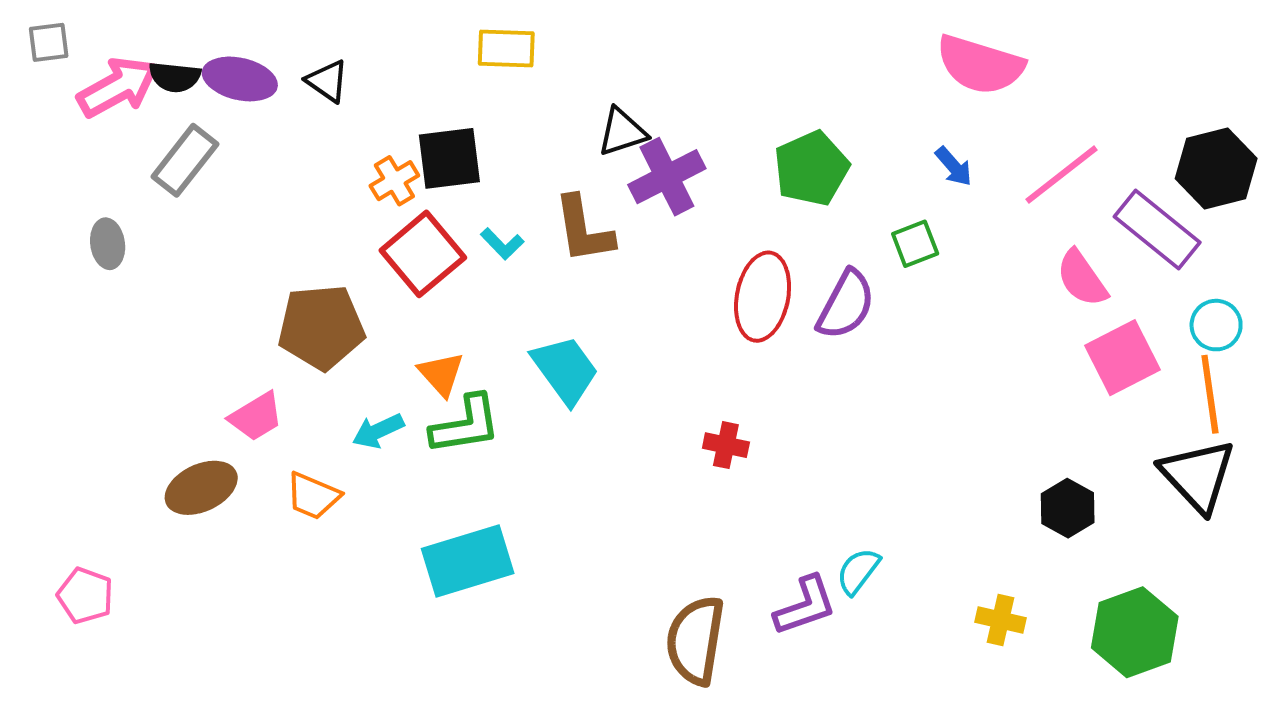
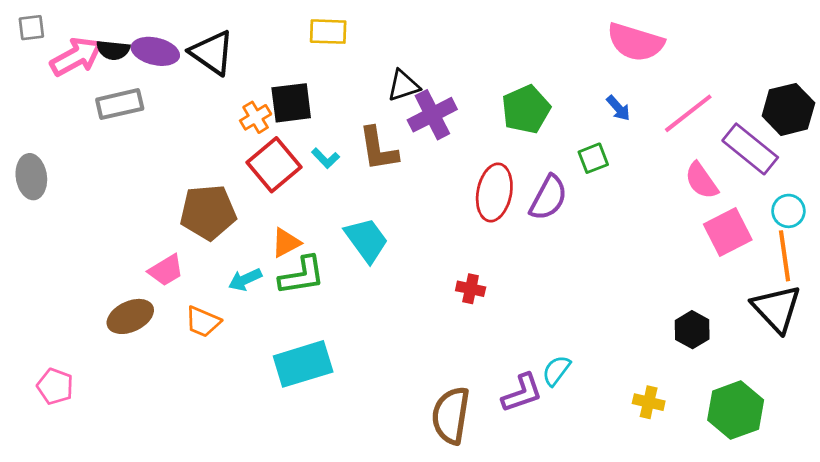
black triangle: (327, 81) -> (212, 53), size x1.6
gray rectangle: (185, 160) -> (120, 104), turned 39
gray ellipse: (108, 244) -> (31, 177), moved, size x1.4
orange triangle: (441, 374) -> (286, 243), turned 44

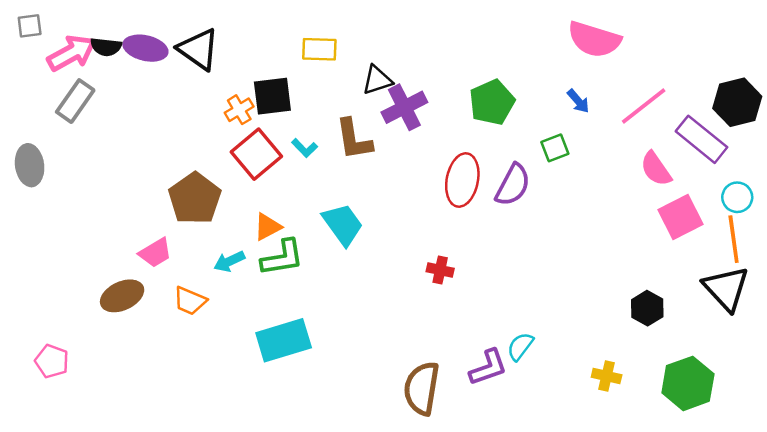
yellow rectangle: (328, 32) -> (319, 49), moved
gray rectangle: (120, 104) -> (75, 101), moved, turned -42
brown pentagon: (208, 212) -> (195, 198), turned -30

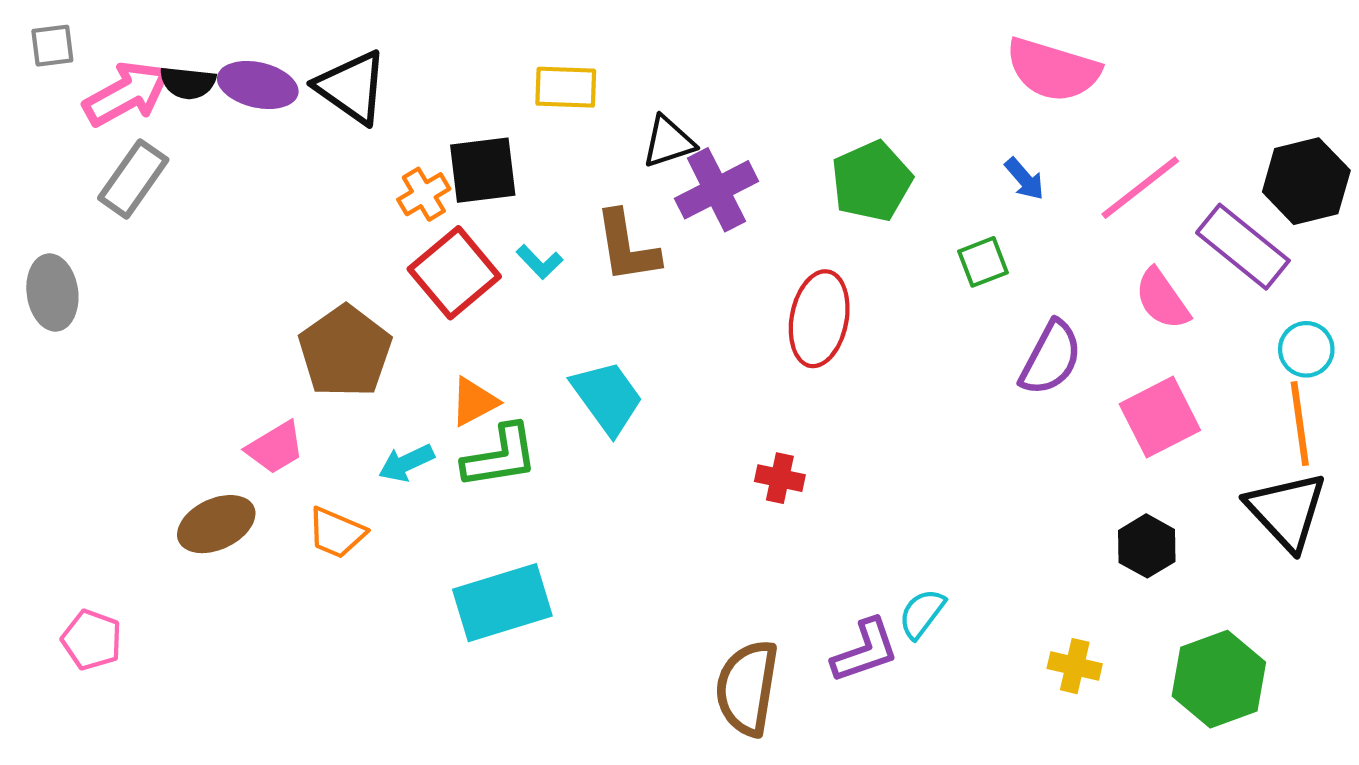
purple semicircle: (513, 185) -> (1051, 358), moved
pink square: (681, 217) -> (1160, 417), moved

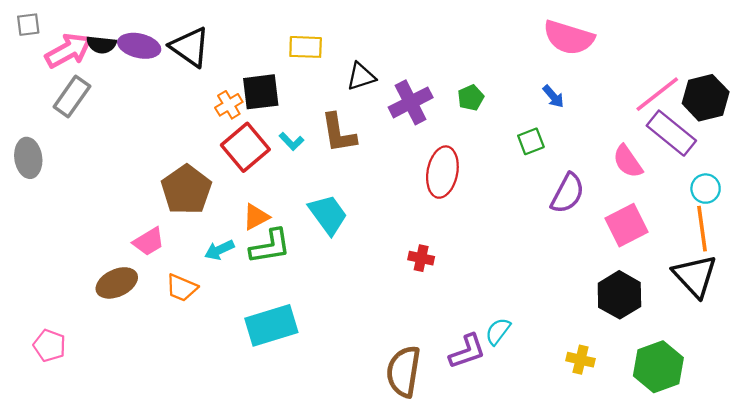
green pentagon: (872, 181) -> (471, 98), size x0.6
pink line: (1140, 188) -> (657, 94), moved
purple cross: (716, 190) -> (411, 102), moved
black hexagon: (1147, 546) -> (619, 295), size x1.4

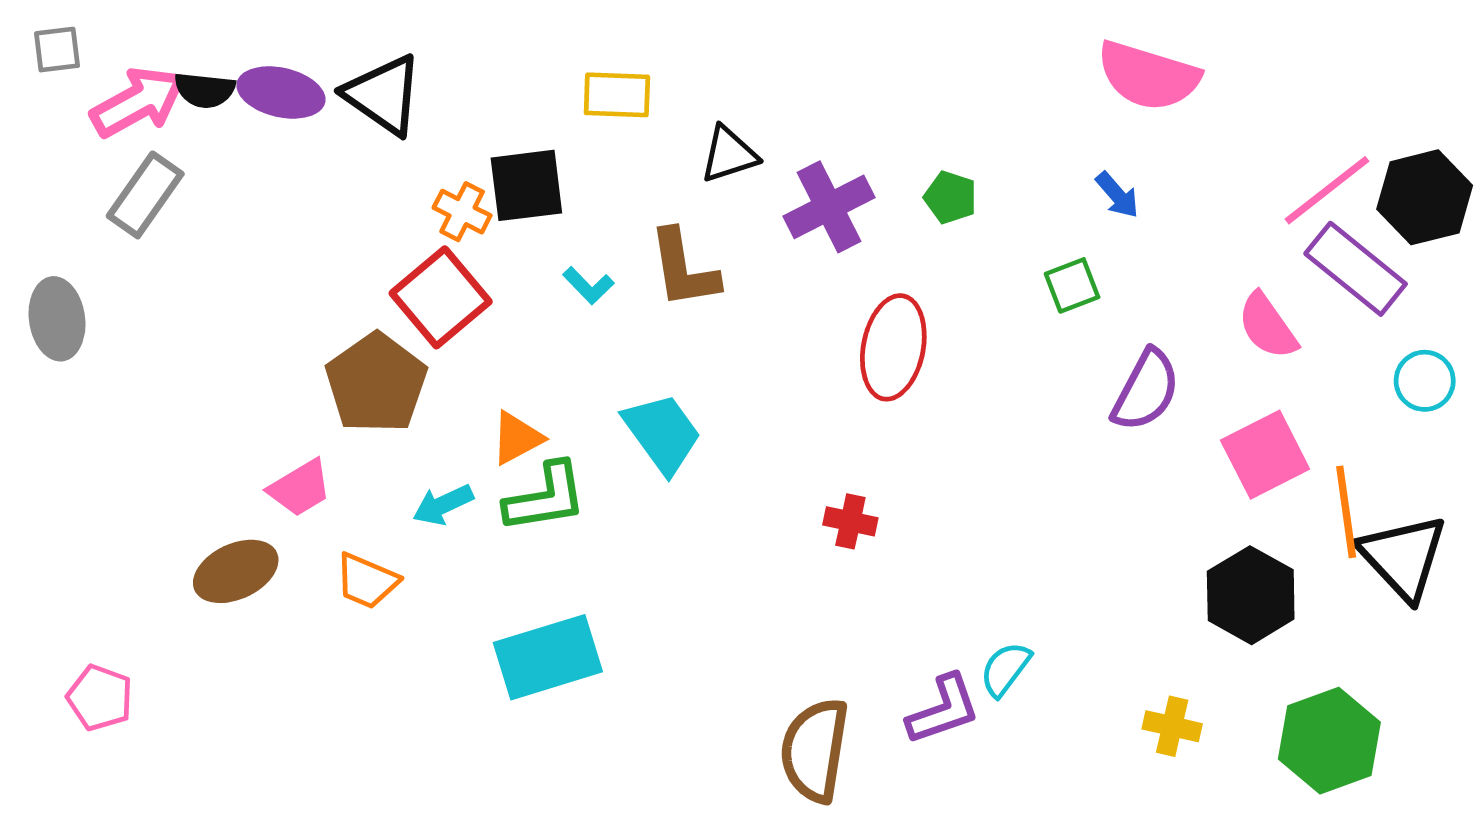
green pentagon: (471, 98) -> (951, 197), turned -30
orange cross: (229, 105) -> (462, 212), turned -32
red square: (245, 147) -> (441, 297), moved
orange line: (702, 229) -> (1346, 512), moved

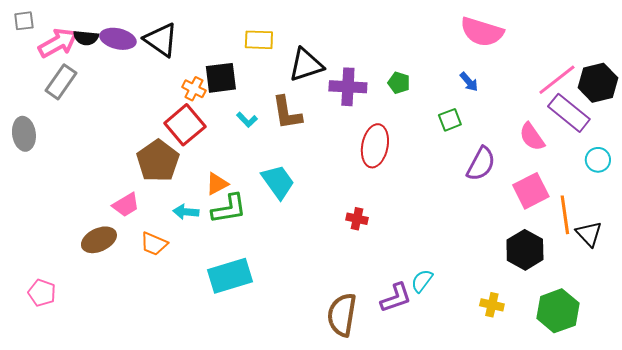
black triangle: (729, 154) -> (306, 65), size x1.4
purple cross: (829, 207) -> (348, 87), turned 30
cyan arrow: (443, 505) -> (186, 212), turned 30
black triangle: (1403, 557) -> (589, 234), size x0.7

